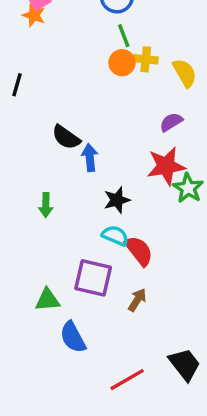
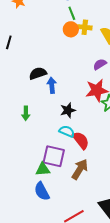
black semicircle: (66, 137) -> (38, 73), turned 126
green triangle: (47, 300) -> (43, 169), moved
brown arrow: (137, 300) -> (80, 169), size x1.5

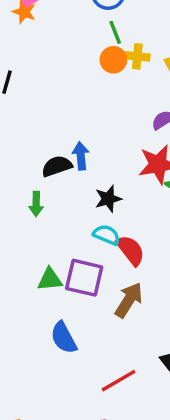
black semicircle: (38, 73) -> (57, 166), moved
green triangle: (43, 169) -> (50, 279), moved

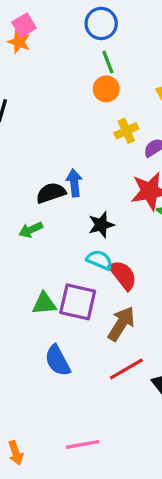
yellow cross: (137, 56) -> (126, 131), moved, turned -30
green arrow: (36, 204) -> (31, 230), turned 65
red line: (119, 381) -> (126, 369), moved

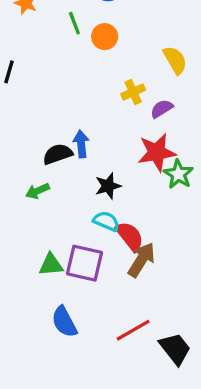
green line: (108, 62) -> (74, 23), moved
orange circle: (106, 89) -> (105, 37), moved
brown arrow: (121, 324) -> (142, 260), moved

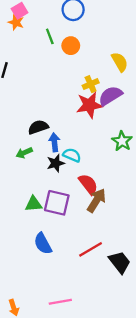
purple semicircle: (162, 109) -> (110, 96), size x1.5
blue arrow: (81, 144) -> (54, 142), moved
red star: (157, 152) -> (89, 105), moved
black star: (108, 186) -> (56, 163), moved
cyan semicircle: (106, 221) -> (72, 155), moved

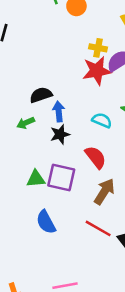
yellow cross: (91, 84) -> (98, 48), turned 35
cyan semicircle: (72, 155) -> (102, 120), moved
brown arrow: (96, 200) -> (104, 192), moved
red line: (91, 249) -> (98, 228), turned 60

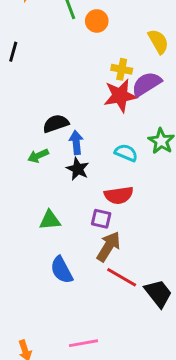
black star: (60, 134) -> (78, 169), turned -30
red semicircle: (96, 157) -> (119, 195), turned 120
purple square: (61, 178) -> (101, 219), moved, size x0.6
brown arrow: (104, 192) -> (108, 247), moved

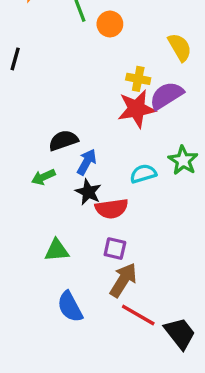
blue arrow: (76, 143) -> (87, 162), turned 35
cyan semicircle: (126, 153) -> (143, 174), turned -40
red semicircle: (119, 195) -> (112, 209), moved

